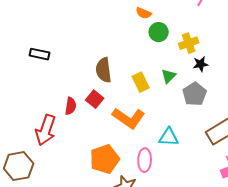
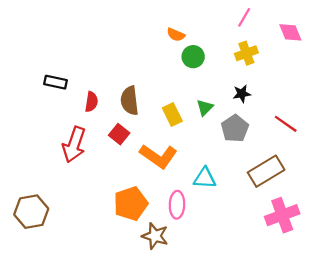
yellow cross: (189, 43) -> (246, 53), moved
red semicircle: (71, 106) -> (91, 102), moved
red arrow: (46, 130) -> (74, 145), moved

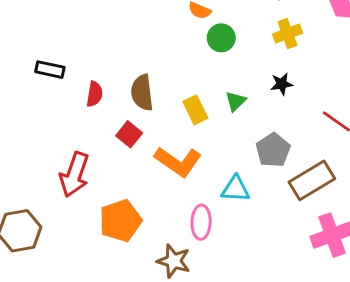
gray pentagon: (235, 128) -> (273, 150), moved
red arrow: (74, 145) -> (74, 175), moved
orange pentagon: (131, 204) -> (120, 221), moved

